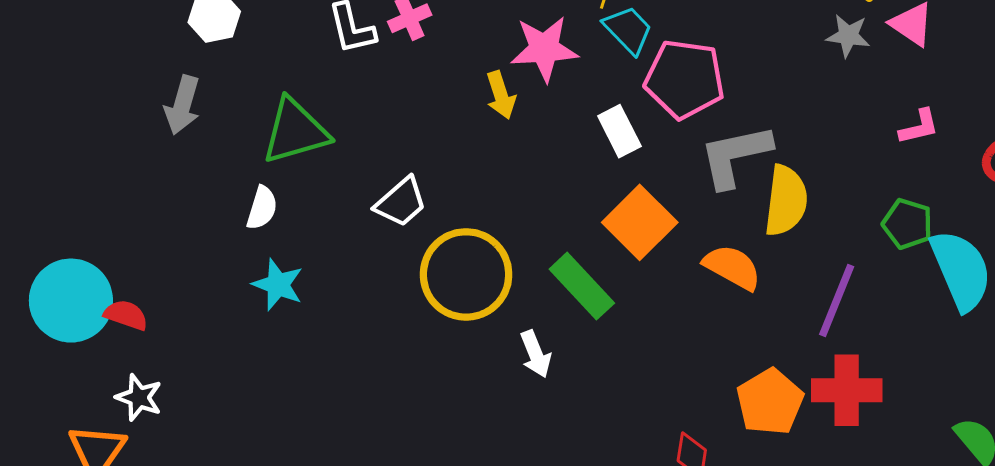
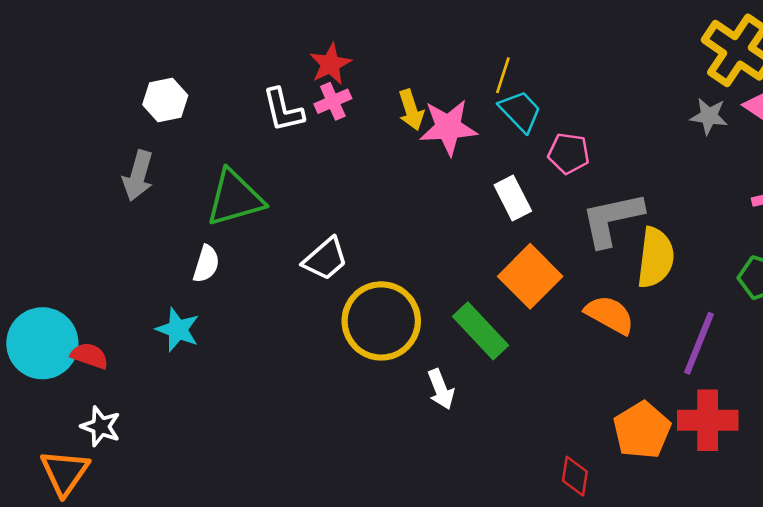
pink pentagon: (685, 79) -> (569, 153), size x0.6
yellow arrow: (501, 95) -> (411, 110), moved
cyan star: (278, 285) -> (178, 330), moved

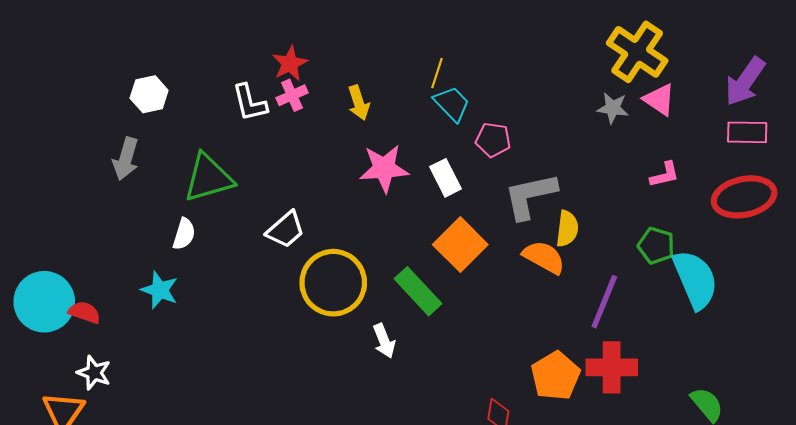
pink star: (448, 127) -> (384, 168), moved
yellow semicircle: (656, 258) -> (567, 229), size x0.7
orange semicircle: (610, 315) -> (544, 257), moved

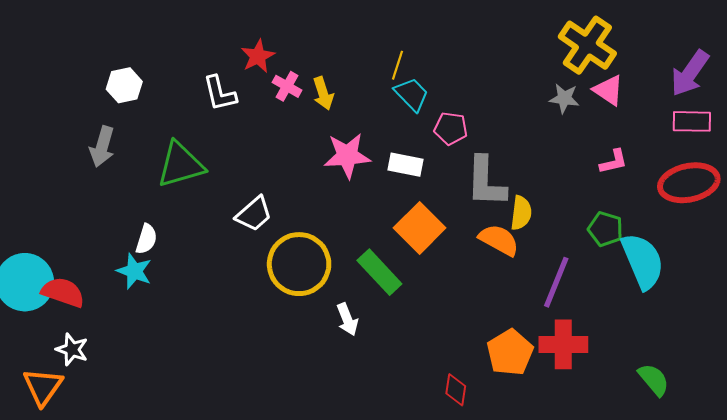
pink cross: (292, 95) -> (287, 86), moved, turned -36
white rectangle: (445, 178) -> (406, 165), turned -52
gray L-shape: (530, 196) -> (486, 182), turned -76
white semicircle: (184, 234) -> (146, 239), moved
red semicircle: (84, 312) -> (63, 292), size x1.4

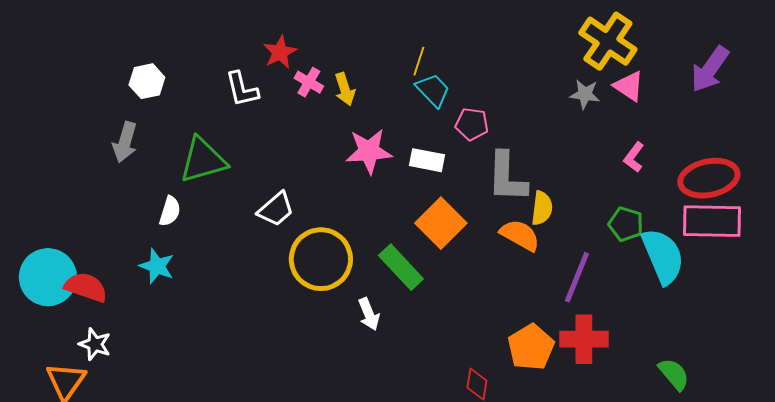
pink rectangle: (692, 121) -> (712, 221), moved, size x1.5
pink L-shape: (613, 162) -> (634, 157), turned 140
white semicircle: (146, 239) -> (170, 211), moved

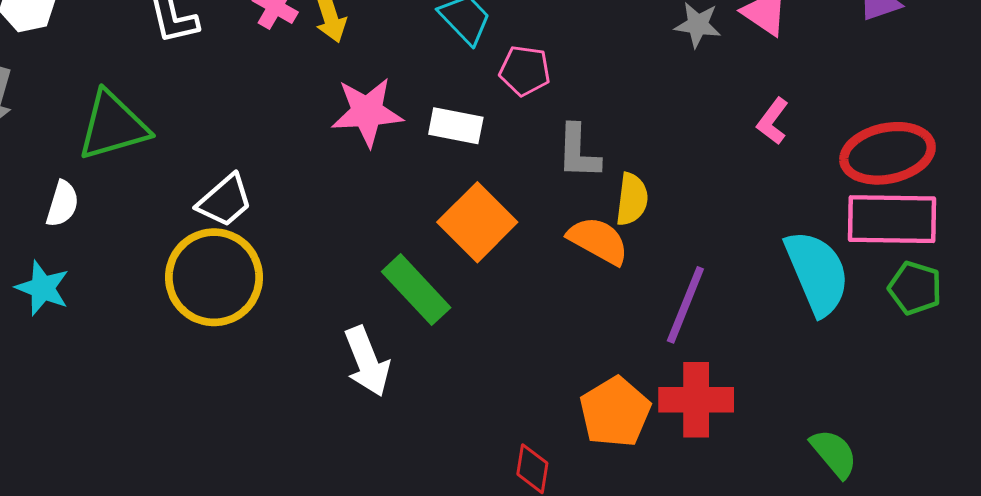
gray L-shape: (507, 177) -> (578, 152), size x0.7
green pentagon: (626, 224) -> (915, 288), moved
yellow circle: (321, 259) -> (214, 277), moved
white arrow: (369, 314) -> (367, 361), size x1.4

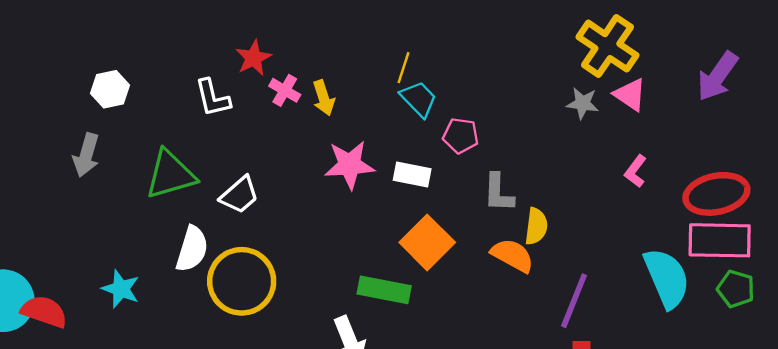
white trapezoid: (225, 201) -> (239, 195), moved
white semicircle: (62, 204) -> (192, 249), moved, size x1.4
green rectangle: (416, 290) -> (384, 290), turned -36

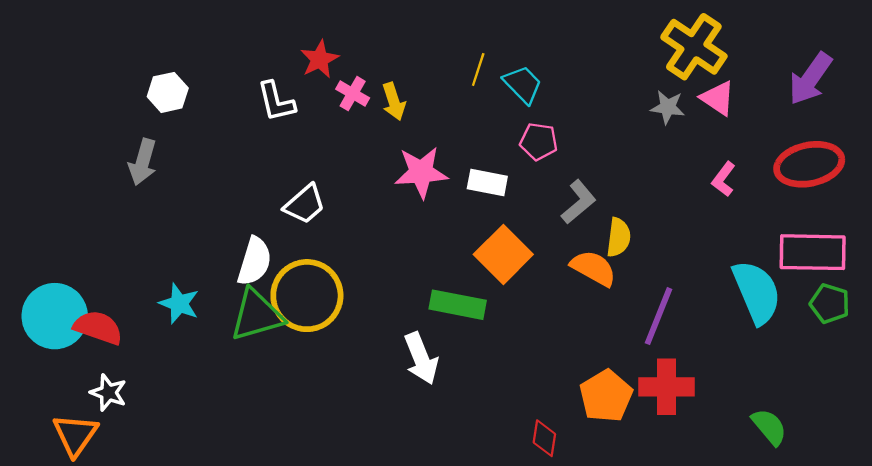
cyan trapezoid: (419, 99) -> (523, 84), moved
green triangle: (170, 174) -> (257, 315), moved
gray L-shape: (498, 193) -> (579, 202), turned -132
red ellipse: (716, 194) -> (809, 164), moved

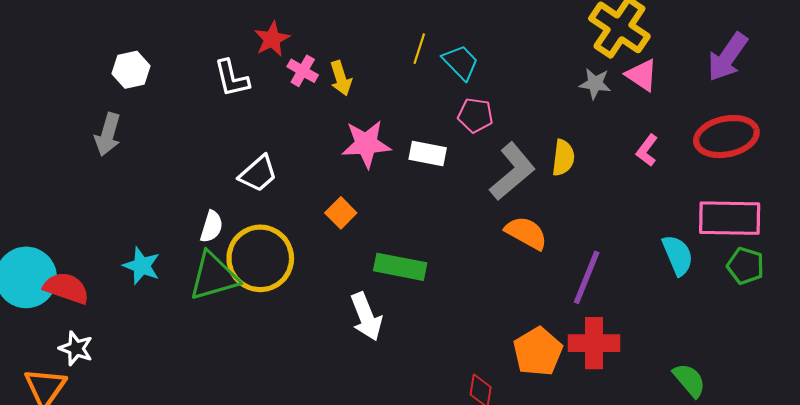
gray L-shape: (579, 202) -> (512, 171), size x1.4
yellow semicircle: (619, 237) -> (563, 158), moved
orange square: (503, 254) -> (341, 213), moved, size x0.6
white semicircle: (254, 261) -> (212, 227), size x0.7
cyan semicircle: (757, 292) -> (678, 255), size x0.7

